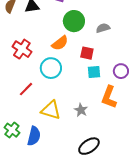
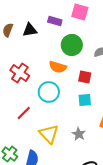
orange semicircle: (60, 43) -> (58, 67), turned 54
cyan square: (94, 72) -> (85, 100), moved
yellow triangle: (51, 110) -> (49, 134), turned 30

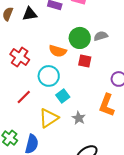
green circle: (72, 45) -> (80, 38), moved
cyan square: (85, 100) -> (63, 96), moved, turned -32
yellow triangle: (49, 134) -> (49, 118), turned 40

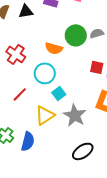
red square: (85, 61) -> (97, 67), moved
gray star: (79, 118) -> (75, 115), size x1.6

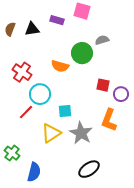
gray semicircle: (97, 33) -> (102, 40), moved
cyan circle: (45, 73) -> (40, 94), moved
cyan square: (59, 93) -> (65, 111), turned 32
blue semicircle: (28, 141) -> (34, 172), moved

